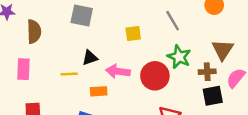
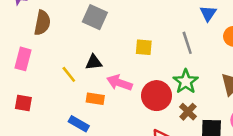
brown cross: (207, 72) -> (188, 112), moved, turned 35
yellow line: (69, 74) -> (69, 74), turned 42

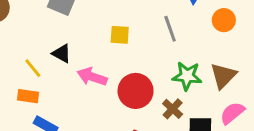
black triangle: (94, 62) -> (62, 53), turned 36
green star: (186, 82) -> (187, 76), moved, turned -30
orange rectangle: (95, 99) -> (28, 96), moved

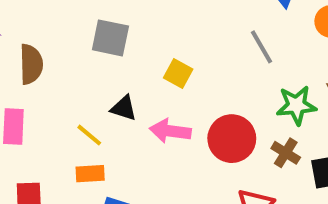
yellow square: (120, 35) -> (178, 74), moved, turned 36

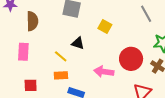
pink arrow: (170, 131) -> (104, 72), moved

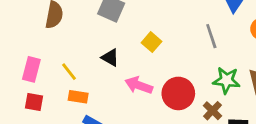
pink rectangle: (23, 52) -> (31, 69), moved
yellow line: (61, 56) -> (69, 72), moved
pink arrow: (104, 72) -> (139, 85), moved

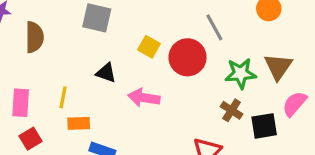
yellow line: (69, 72) -> (63, 97), turned 60
red circle: (178, 93) -> (188, 57), moved
red square: (34, 102) -> (30, 139), turned -30

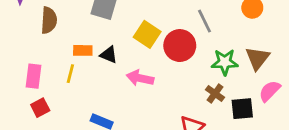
yellow square: (149, 47) -> (147, 34), size x1.4
orange rectangle: (79, 123) -> (83, 50), moved

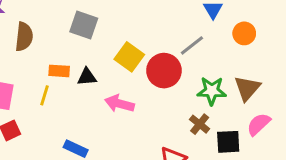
gray line: (204, 21) -> (192, 45), turned 75
black triangle: (109, 55) -> (87, 77), turned -30

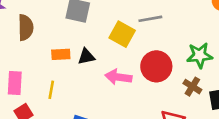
gray line: (192, 45) -> (150, 19), moved, turned 35
red circle: (164, 71) -> (156, 66), moved
yellow line: (45, 95) -> (51, 90), moved

